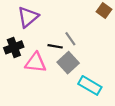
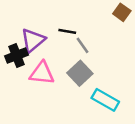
purple triangle: (28, 17) -> (33, 40), moved
black line: (55, 46) -> (67, 31), moved

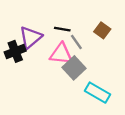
brown square: (122, 12) -> (102, 30), moved
pink triangle: (42, 73) -> (61, 54), moved

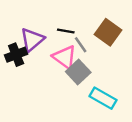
brown square: (102, 30) -> (108, 32), size x1.5
pink triangle: (61, 54) -> (65, 57), turned 30

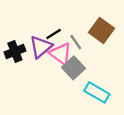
black line: (66, 31) -> (54, 34), moved, turned -42
purple triangle: (32, 40) -> (41, 47), moved

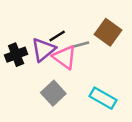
gray line: (76, 42) -> (81, 45), turned -70
gray square: (73, 68) -> (53, 93), moved

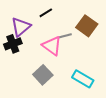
black line: (57, 36) -> (46, 13), moved
purple triangle: (43, 50) -> (21, 27), moved

